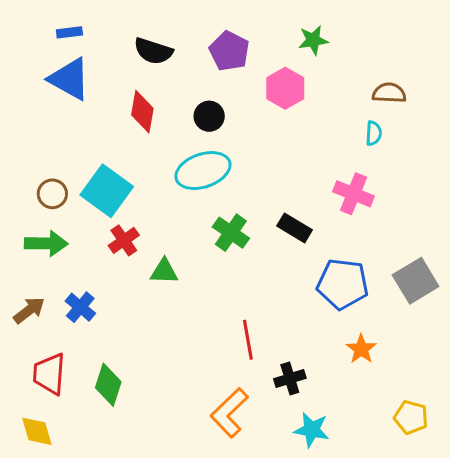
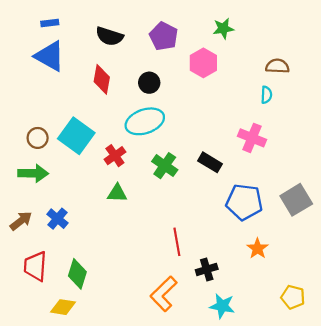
red cross: (124, 240) -> (115, 156), moved
yellow diamond: (37, 431) -> (63, 307), moved, turned -65

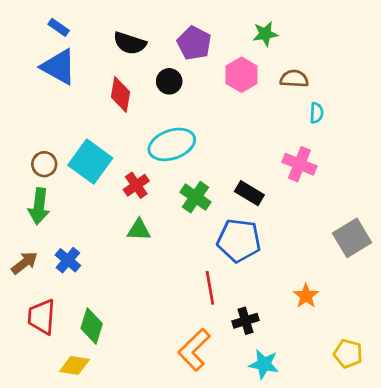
blue rectangle: (50, 23) -> (59, 27), turned 42
brown semicircle: (277, 66) -> (294, 79), moved
black circle: (149, 83) -> (169, 81), moved
green arrow: (33, 173) -> (39, 206), turned 96
blue pentagon: (244, 202) -> (239, 240), moved

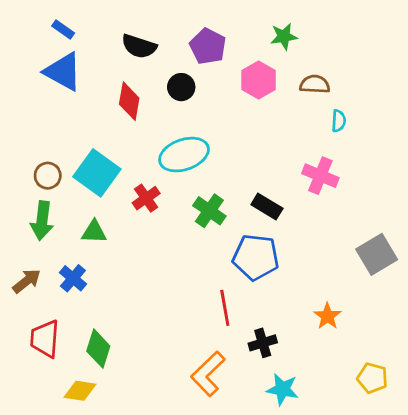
green triangle: (139, 230) -> (94, 232), moved

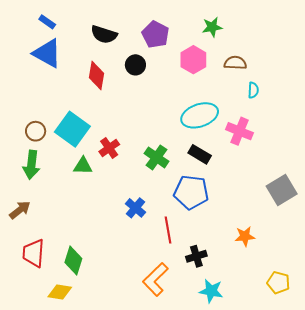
cyan ellipse: (184, 155) -> (200, 115), moved
green triangle: (94, 232) -> (83, 166), moved
blue cross: (73, 278) -> (135, 208), moved
orange star: (327, 316) -> (245, 236), turned 30

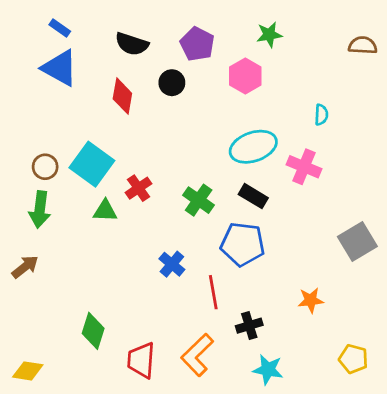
brown semicircle: (235, 63) -> (363, 45), moved
red trapezoid: (33, 253) -> (141, 360), moved
yellow diamond: (60, 292) -> (28, 371), moved

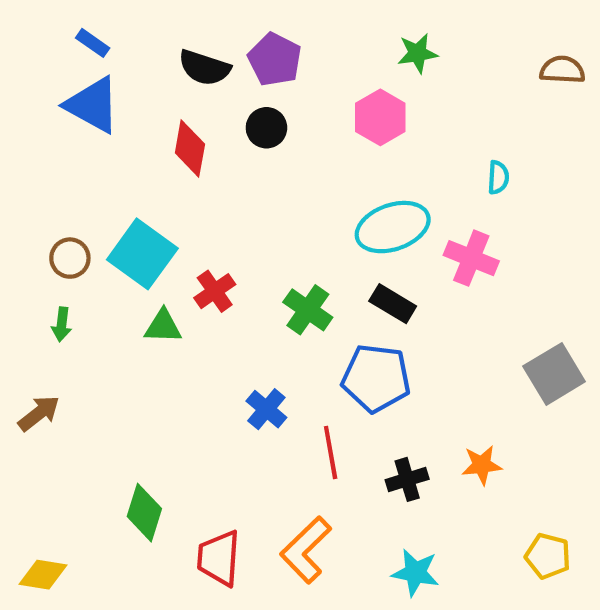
purple pentagon: (197, 44) -> (275, 59), moved
green arrow: (40, 209) -> (62, 324), size x0.6
black cross: (249, 326) -> (407, 479), moved

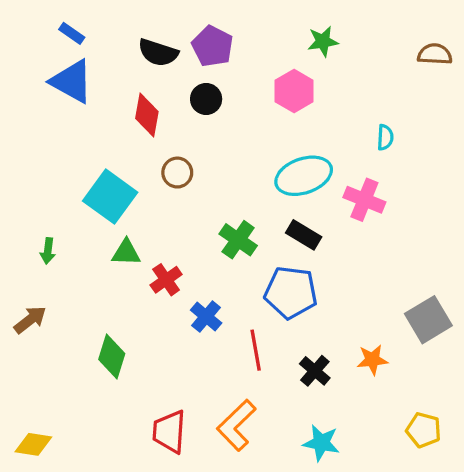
brown circle: (70, 258) -> (177, 173), moved
red cross: (215, 291) -> (166, 280), moved
gray square: (554, 374) -> (428, 320), moved
black cross: (407, 479) -> (315, 371), turned -32
green diamond: (144, 513) -> (112, 356), moved

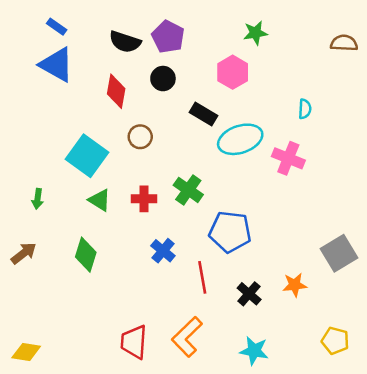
black rectangle: (304, 235) -> (203, 114), moved
green triangle: (126, 253) -> (100, 200), turned 30
red cross: (166, 280) -> (144, 199), moved, turned 35
green diamond: (112, 356) -> (86, 255), moved

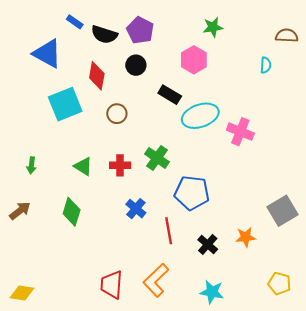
blue rectangle: (57, 27) -> (75, 22), moved
cyan semicircle: (305, 109) -> (266, 65), moved
cyan square: (87, 156) -> (65, 104), moved, turned 32

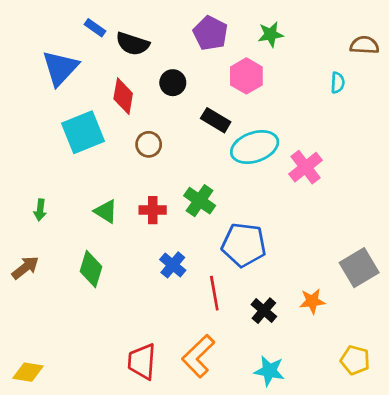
purple pentagon: (140, 30) -> (210, 33), moved
blue triangle: (47, 54) -> (60, 68), turned 44
pink cross: (240, 132) -> (305, 167), turned 30

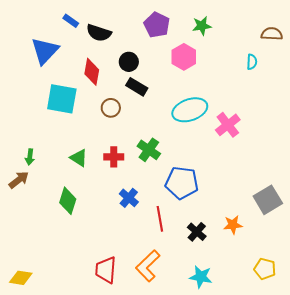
black rectangle: (216, 120) -> (137, 87), moved
cyan square: (83, 132) -> (62, 99), turned 32
brown arrow: (25, 268) -> (19, 180), moved

